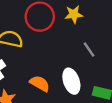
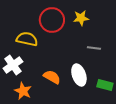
gray line: (89, 49) -> (94, 48), turned -48

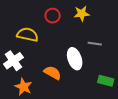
red circle: (52, 20) -> (53, 16), size x0.6
white ellipse: (79, 75) -> (75, 59), moved

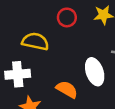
white cross: (13, 61) -> (18, 74), turned 30

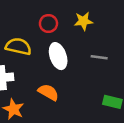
white ellipse: (95, 72) -> (58, 56), moved

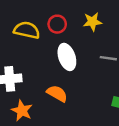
yellow semicircle: (18, 46) -> (27, 30), moved

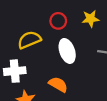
yellow semicircle: (27, 30) -> (29, 40), moved, turned -35

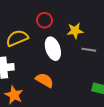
yellow star: (91, 19) -> (75, 31), moved

